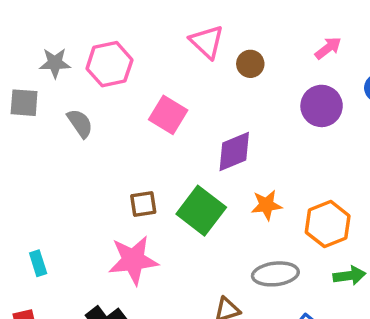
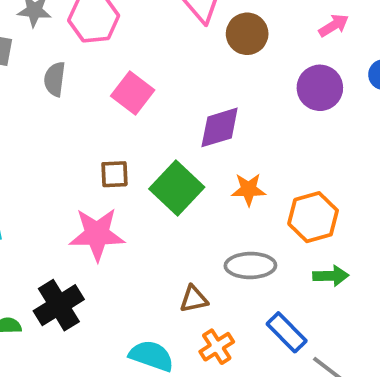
brown circle: (250, 64) -> (247, 34), size x1.4
pink square: (168, 115) -> (133, 93), moved
gray semicircle: (80, 123) -> (55, 79), turned -144

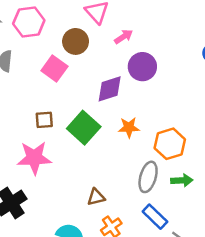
pink arrow: (334, 25) -> (124, 37), moved
brown circle: (247, 34) -> (76, 41), moved
purple circle: (320, 88) -> (142, 67), moved
gray ellipse: (250, 265) -> (148, 177), moved, turned -72

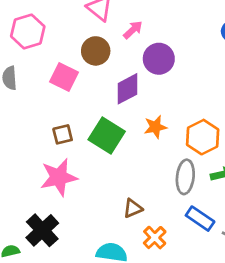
brown circle: (76, 41) -> (96, 51), moved

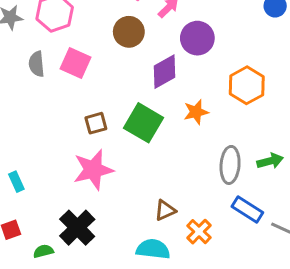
pink square: (64, 77) -> (76, 63), moved
orange hexagon: (203, 137) -> (247, 85), moved
brown triangle: (133, 208) -> (165, 210), moved

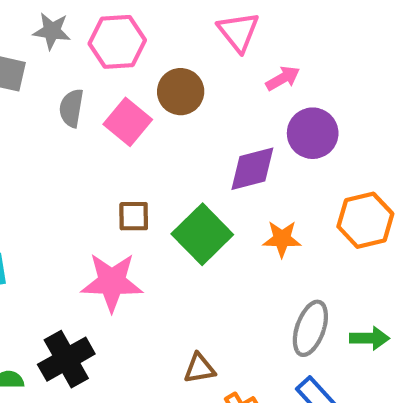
brown circle: (129, 32) -> (181, 92), moved

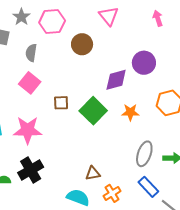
gray star: (52, 31) -> (21, 17), turned 30
pink arrow: (283, 78) -> (158, 18), moved, turned -77
pink square: (128, 122) -> (30, 83), moved
pink star: (112, 282) -> (28, 130), moved

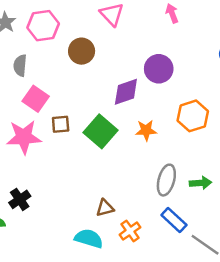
pink square: (30, 83) -> (36, 99), moved
pink star: (28, 130) -> (24, 137), moved
black cross: (31, 170) -> (20, 199), moved, size x0.7

